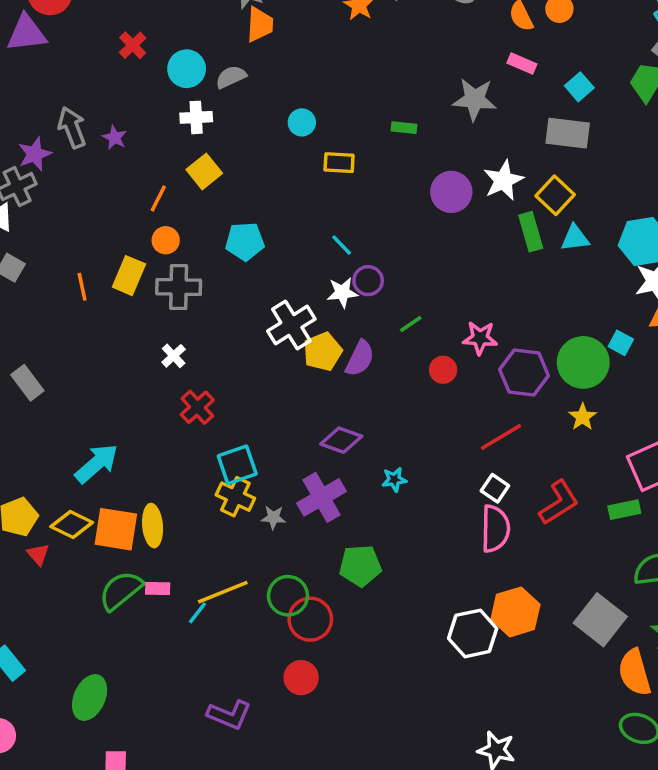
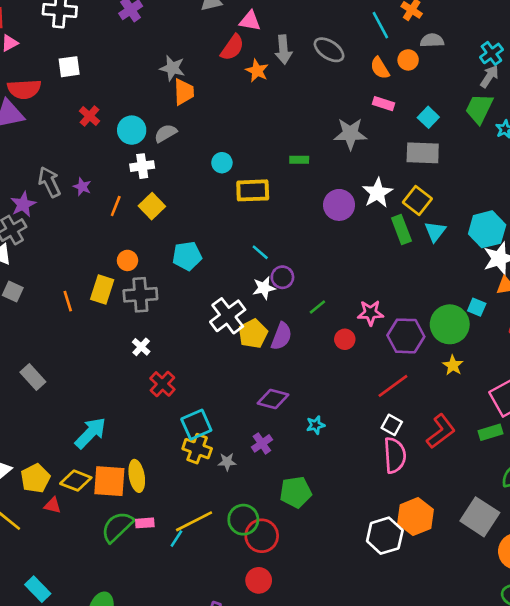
yellow rectangle: (339, 163) -> (253, 190), size x1.4
orange line: (158, 198) -> (116, 206), moved
cyan triangle: (575, 238) -> (435, 231), turned -40
purple cross: (321, 497) -> (262, 443), size x0.6
red triangle: (38, 554) -> (53, 505), turned -30

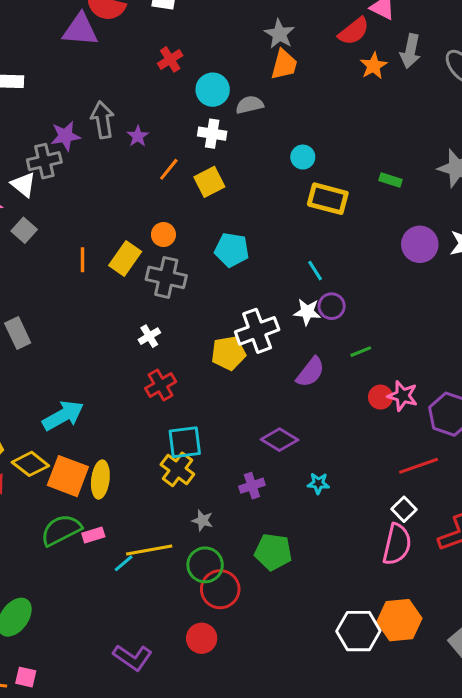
pink star: (370, 313) -> (403, 396), moved
yellow pentagon: (253, 334) -> (228, 353), moved
gray star: (227, 462) -> (203, 520), moved
pink rectangle: (145, 523) -> (93, 535), turned -30

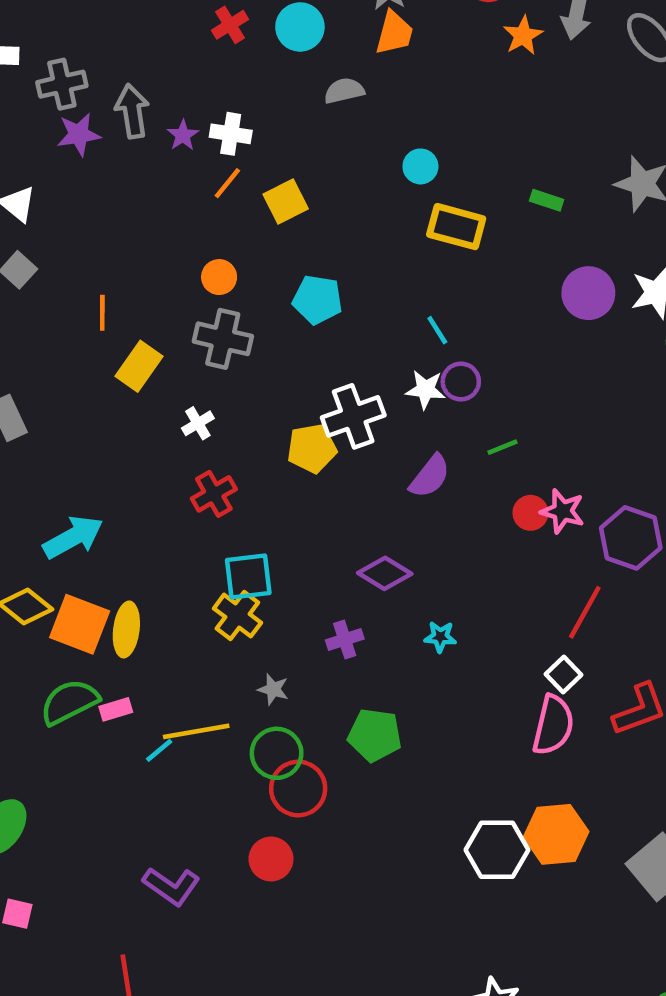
cyan circle: (213, 90) -> (300, 27), moved
white cross: (212, 134) -> (231, 134), moved
gray cross: (44, 161) -> (62, 84), moved
yellow rectangle: (125, 258) -> (139, 366), moved
red line: (419, 466) -> (585, 612), turned -42

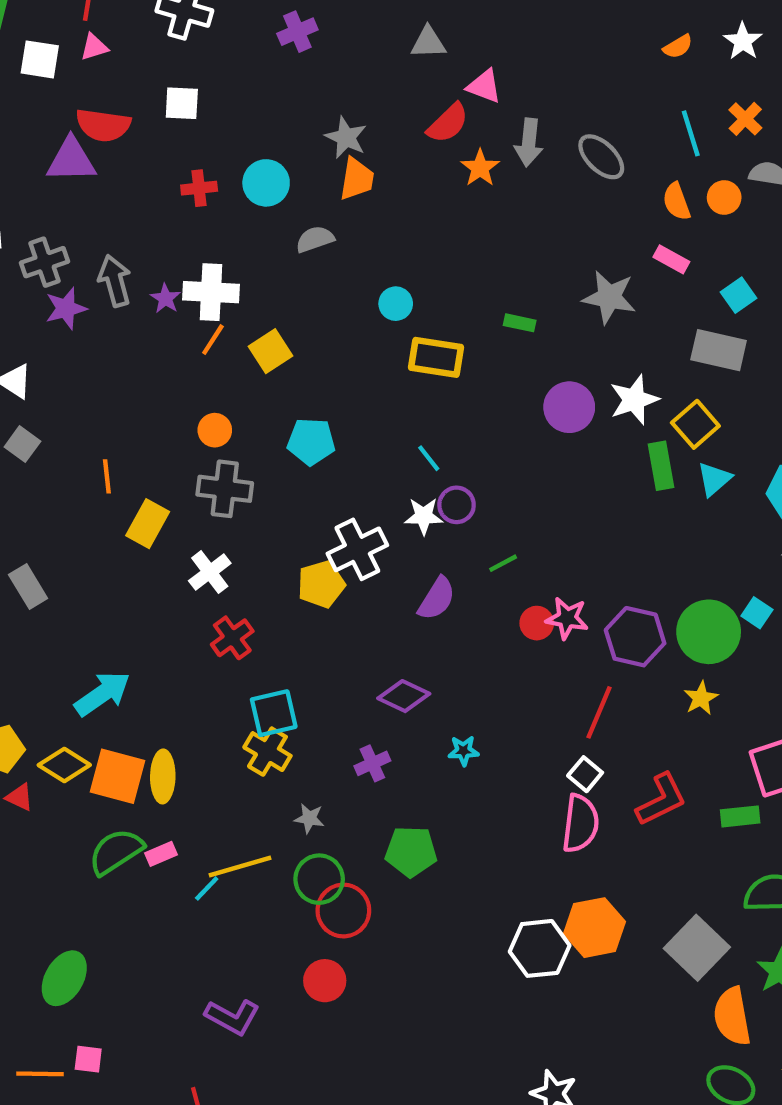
red cross: (230, 25) -> (199, 188), turned 32
white cross: (231, 134) -> (211, 292), size x1.4
white cross: (198, 423) -> (210, 572), size x1.4

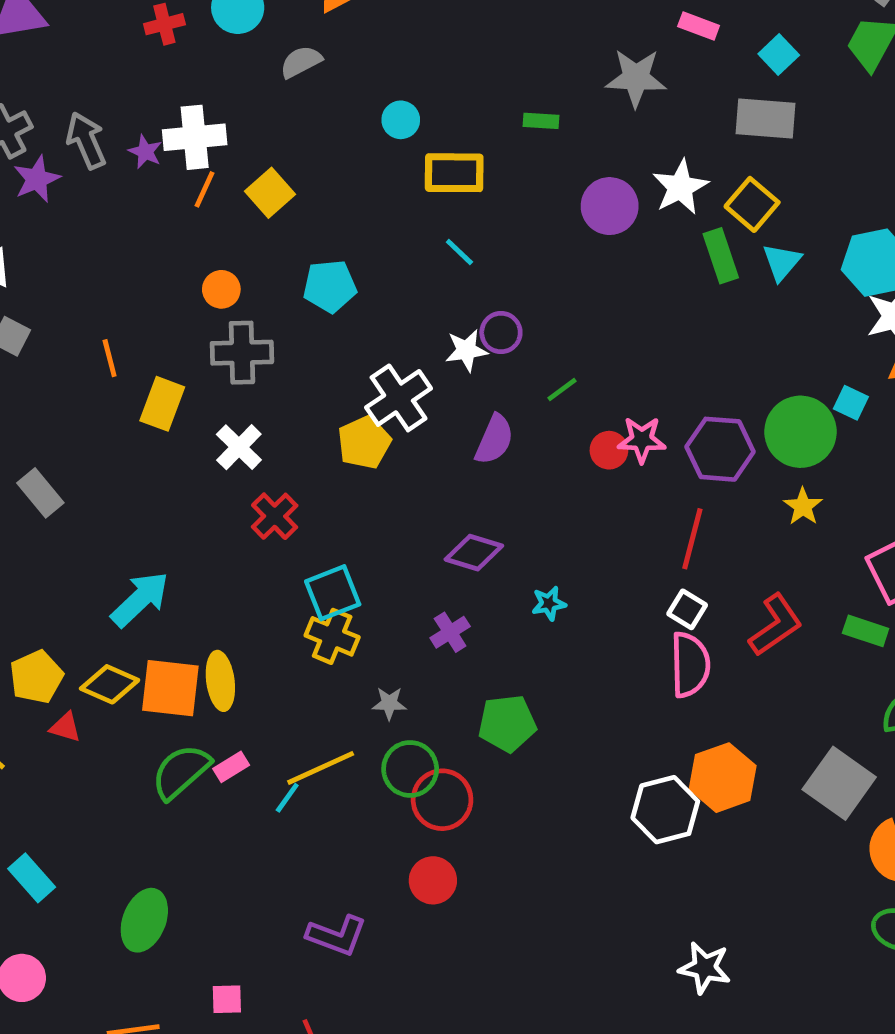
cyan line: (429, 458) -> (459, 252), moved
green rectangle: (740, 816) -> (866, 631), turned 33
pink square: (88, 1059) -> (227, 999), moved

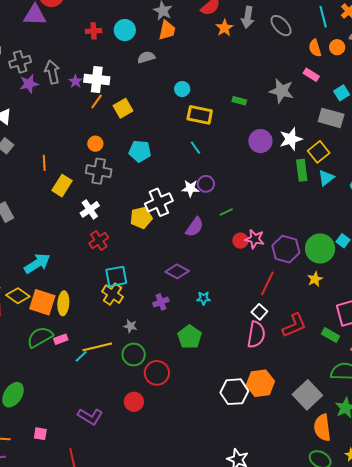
green pentagon: (507, 723) -> (190, 337), moved, turned 30
red circle: (442, 800) -> (157, 373), moved

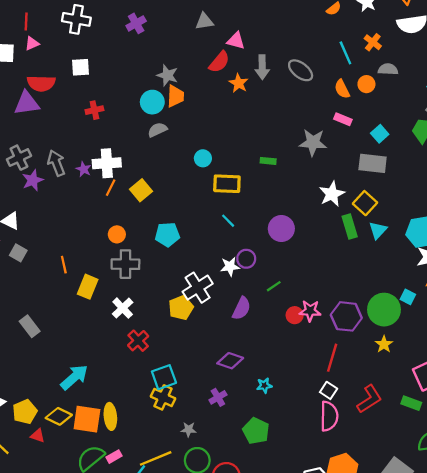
cyan circle: (125, 30) -> (152, 102), moved
purple circle: (260, 141) -> (281, 229), moved

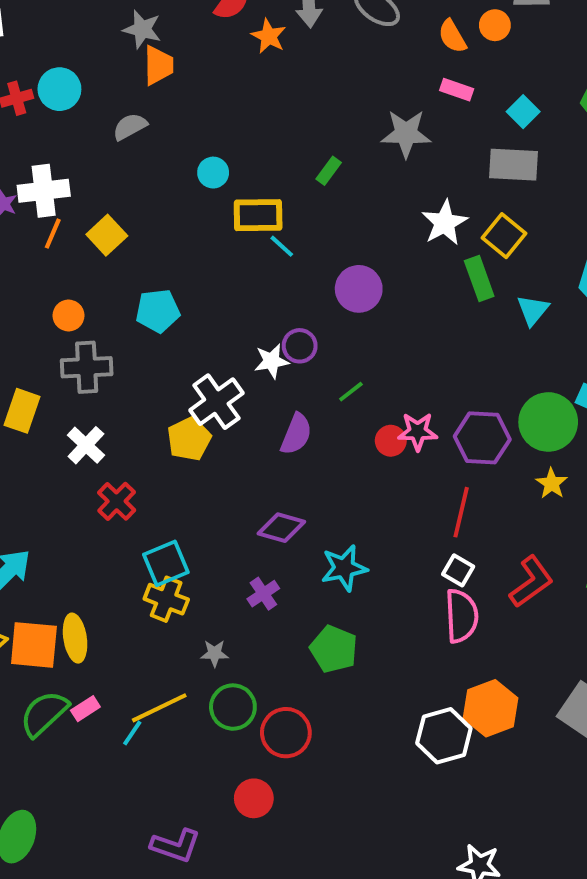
cyan circle: (152, 102) -> (59, 89), moved
green rectangle: (268, 161) -> (329, 171), turned -56
cyan line: (228, 221) -> (282, 246), moved
cyan triangle: (378, 230) -> (533, 310), moved
cyan star: (264, 385) -> (344, 568), size x1.6

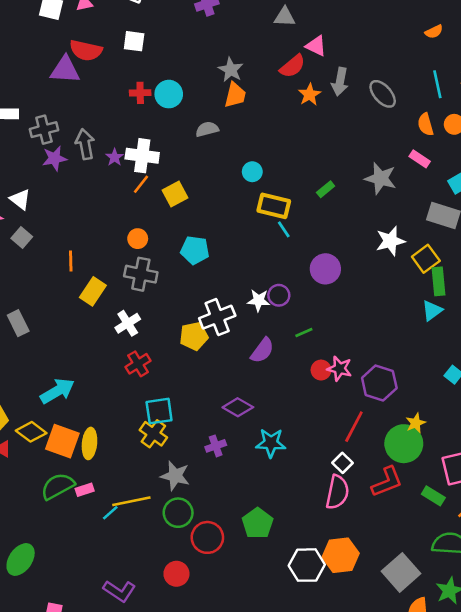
green rectangle: (479, 279) -> (439, 281), moved
green circle: (548, 422) -> (404, 444), moved
green pentagon: (334, 649) -> (258, 523), moved
gray star: (215, 653) -> (175, 476), size x1.6

